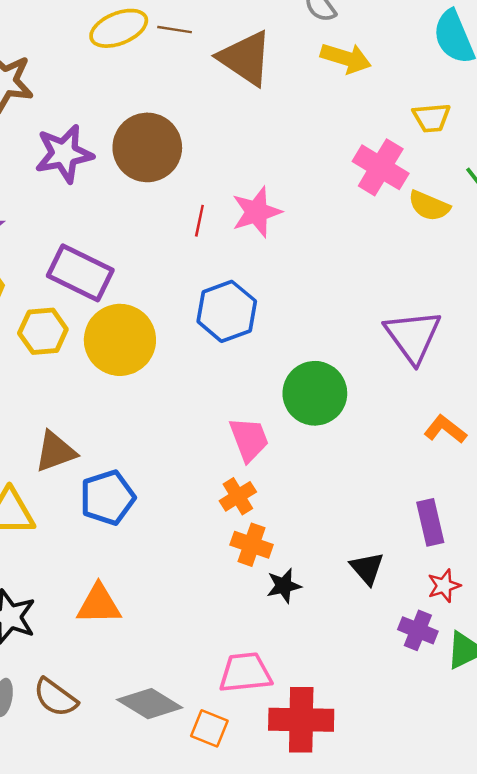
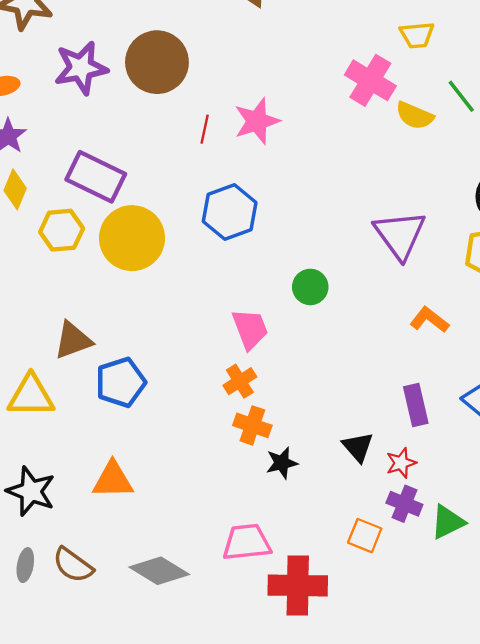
green circle: (315, 393) -> (310, 287), size x0.6
red star: (444, 586) -> (401, 463), moved
orange square: (209, 728) -> (365, 536), moved

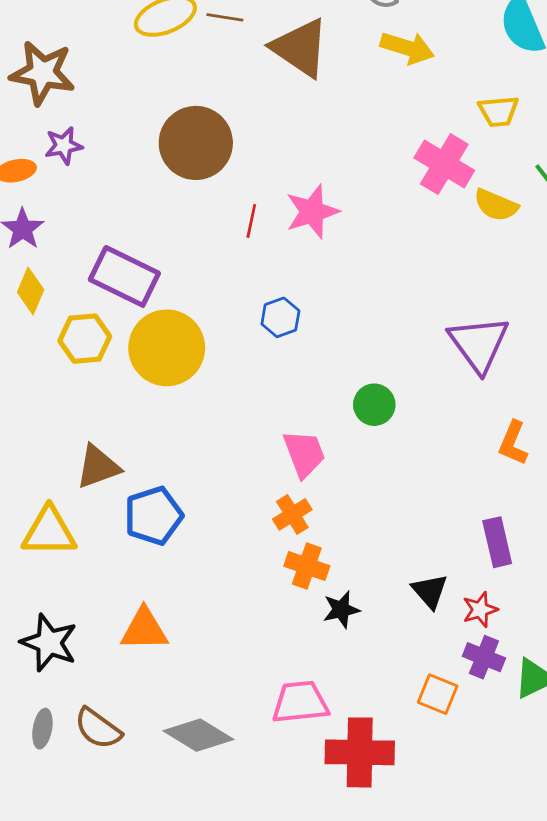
purple star: (81, 68) -> (64, 146), moved, size x0.6
blue hexagon: (230, 212) -> (280, 317), size x0.6
orange L-shape: (429, 320) -> (513, 443), turned -105

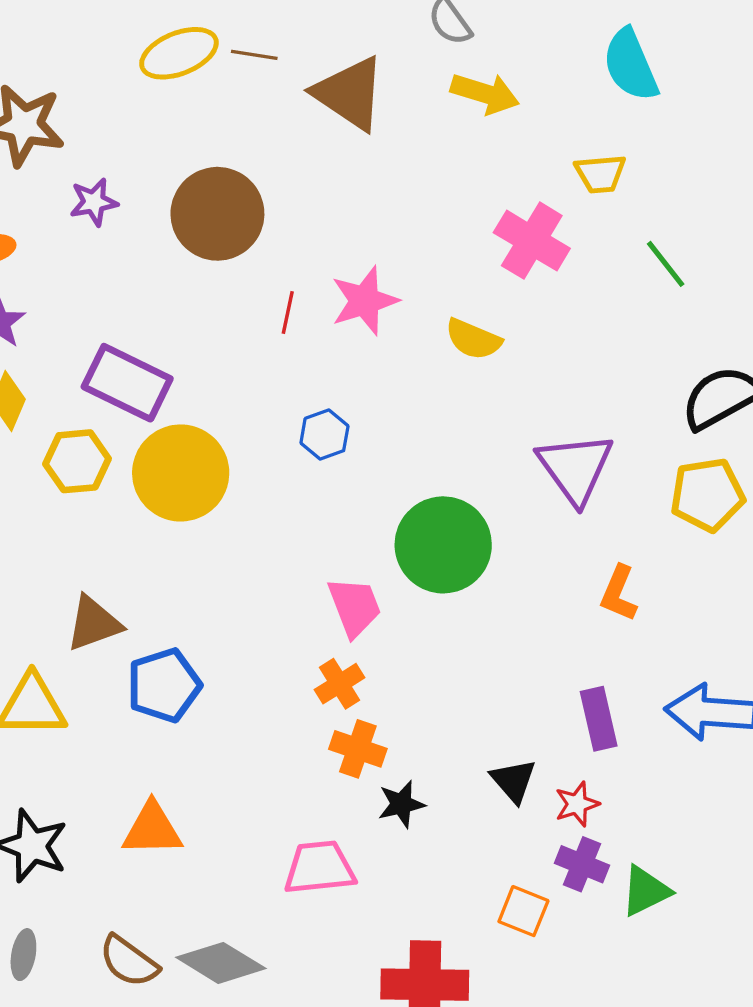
purple star: (64, 146) -> (94, 202), moved
yellow semicircle: (496, 205) -> (473, 339), moved
green circle: (374, 405) -> (443, 545), size x1.8
pink trapezoid: (300, 702) -> (319, 868), moved
brown semicircle: (98, 729) -> (129, 961), moved

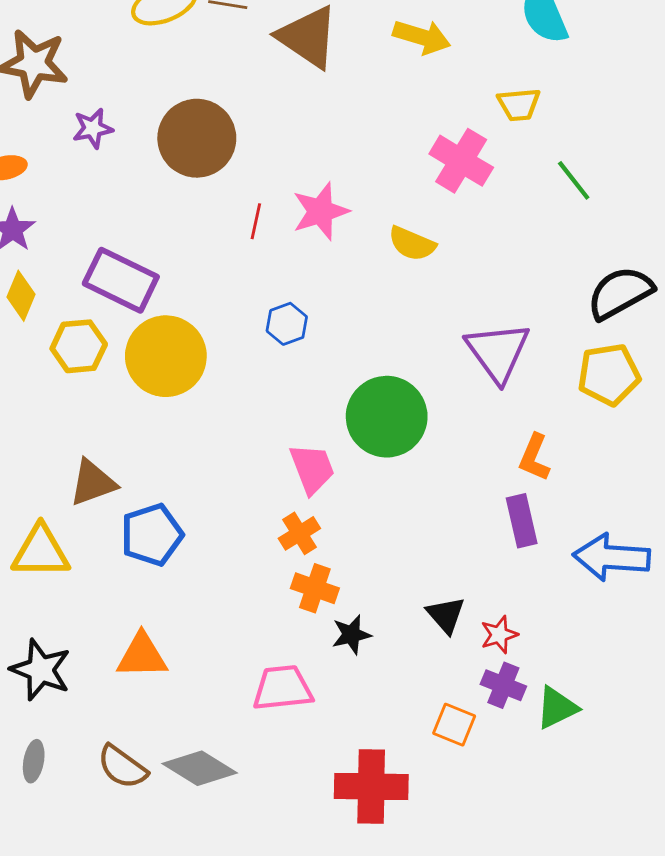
purple rectangle: (599, 719) -> (522, 521), moved

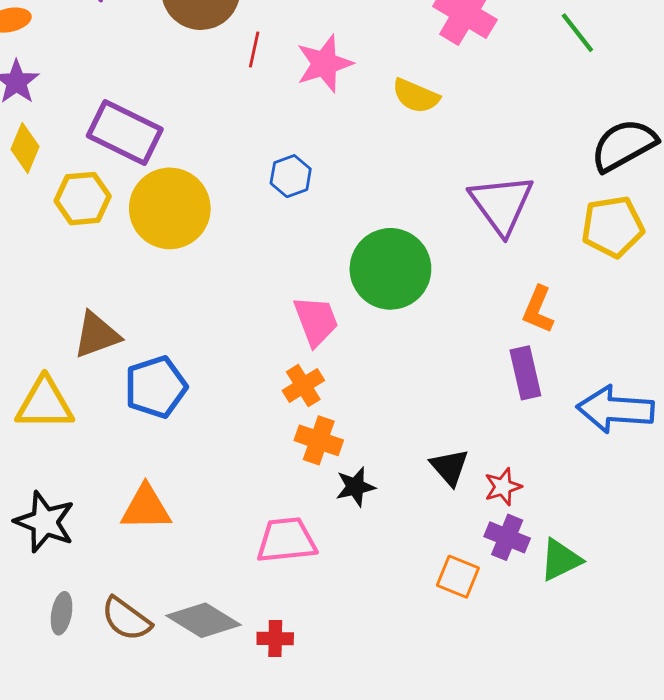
red line: (256, 221) -> (254, 50), moved
gray ellipse: (34, 761) -> (62, 613), moved
red cross: (371, 787) -> (275, 639), moved, size x0.5

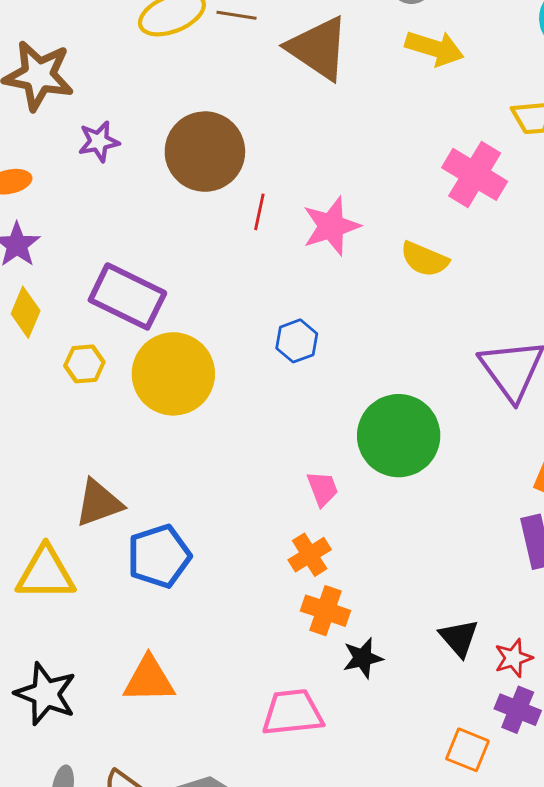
yellow hexagon: (83, 199) -> (84, 364), size x0.7
pink trapezoid: (316, 321) -> (323, 489), size x0.7

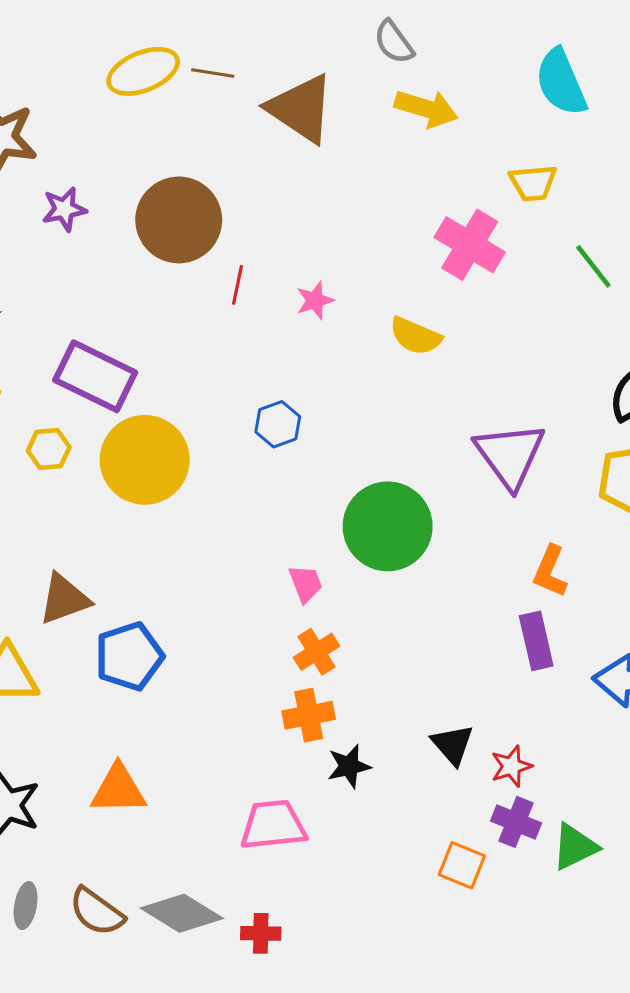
pink star: (331, 226) -> (315, 300), size x0.6
orange cross: (310, 555) -> (316, 652), moved
orange cross: (325, 611) -> (309, 715), turned -30

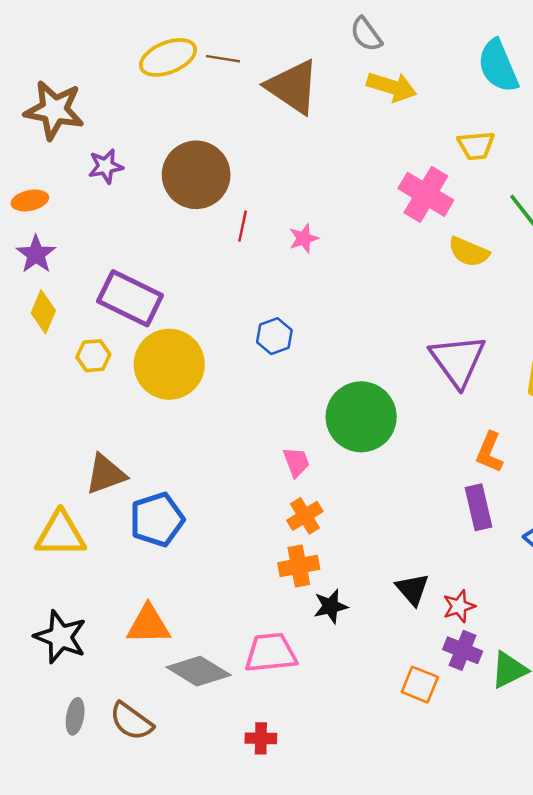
yellow semicircle: (415, 336) -> (469, 252), moved
gray diamond: (182, 913) -> (199, 671), moved

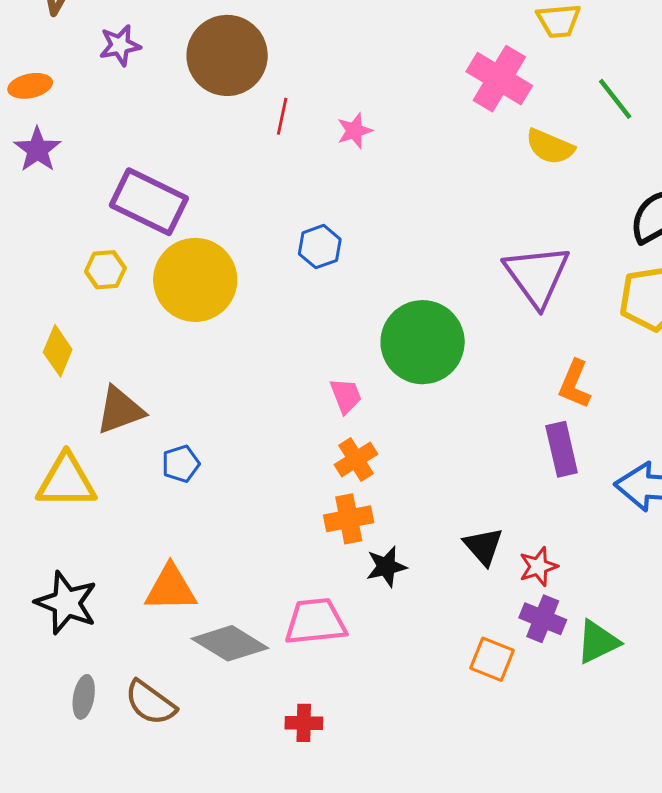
yellow diamond: (43, 312) -> (58, 351), moved
blue pentagon: (157, 520) -> (181, 464), size x0.6

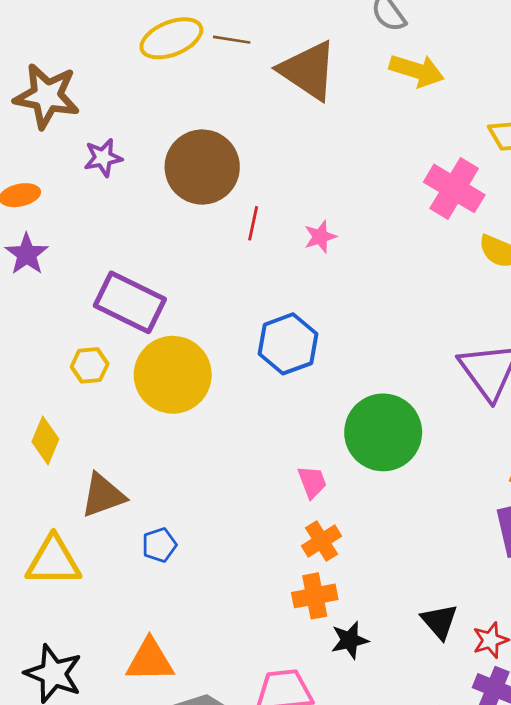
blue hexagon: (320, 247) -> (288, 344), size x1.5

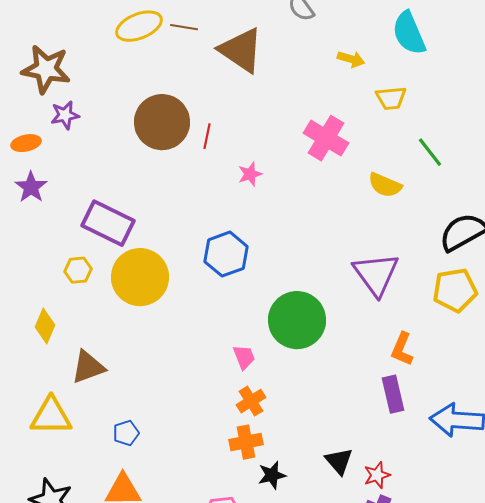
yellow arrow: (417, 70) -> (351, 59), moved, size x0.7
purple star: (103, 158) -> (65, 115), moved
pink cross: (454, 188) -> (326, 138), moved
red line: (253, 223) -> (207, 136), moved
blue pentagon: (159, 545) -> (126, 433), moved

